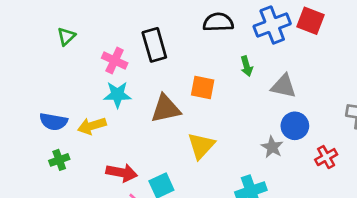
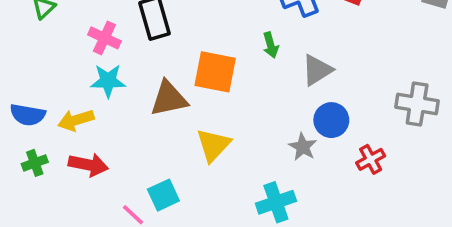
gray triangle: (284, 86) -> (317, 70), turned -44
orange square: (203, 87) -> (215, 72), size x1.4
red arrow: (122, 173) -> (88, 165), moved

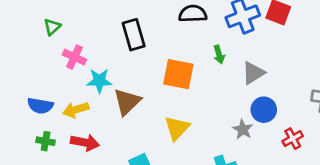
pink cross: (104, 38) -> (74, 57), moved
brown triangle: (169, 99) -> (127, 102), moved, turned -32
green cross: (35, 163) -> (46, 141), turned 30

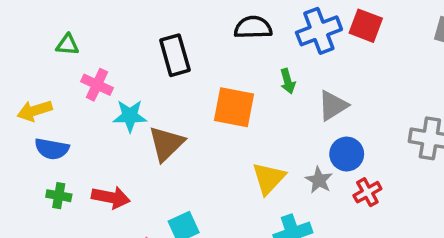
green triangle: (52, 27) -> (67, 45), turned 48
yellow arrow: (76, 110) -> (35, 111), moved
yellow triangle: (177, 128) -> (269, 178), moved
red cross: (293, 139) -> (367, 192), moved

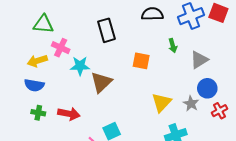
green triangle: (67, 45) -> (43, 24), size x1.5
orange square: (234, 107) -> (141, 61), size x0.7
yellow arrow: (35, 111) -> (37, 61), moved

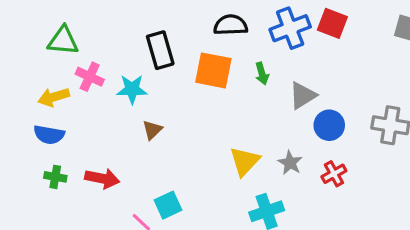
orange square: (141, 61) -> (213, 70), moved, size x1.4
cyan star: (80, 66) -> (132, 89), moved
brown triangle: (101, 82) -> (152, 130), size x0.6
blue circle: (207, 88) -> (329, 125), moved

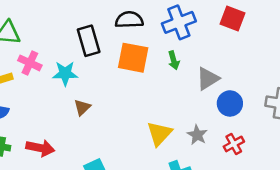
black semicircle: (231, 25) -> (129, 20), moved
blue cross: (290, 28) -> (179, 22), moved

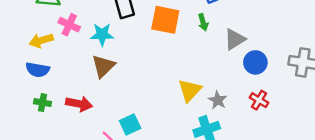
brown triangle: (82, 107) -> (103, 66), moved, size x1.5
gray star: (197, 135) -> (218, 100), moved
red cross: (234, 144) -> (259, 100), turned -30

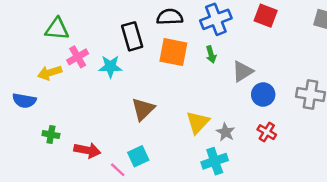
pink cross: (69, 25) -> (78, 57), turned 35
brown triangle: (103, 66) -> (143, 109), moved
blue semicircle: (38, 70) -> (24, 101), moved
red arrow: (79, 104) -> (87, 150), moved

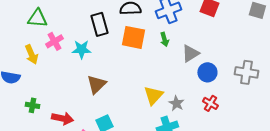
yellow arrow: (50, 73) -> (31, 54), turned -96
brown triangle: (143, 109) -> (96, 84), moved

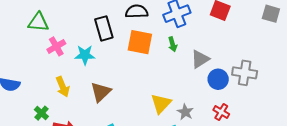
yellow arrow: (31, 54) -> (63, 87), moved
gray cross: (246, 72) -> (245, 73), moved
green cross: (32, 105) -> (41, 113), moved, turned 32

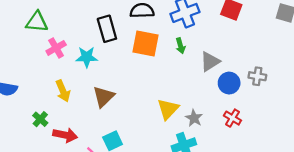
gray cross: (245, 73) -> (257, 76), size x0.7

